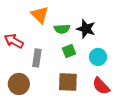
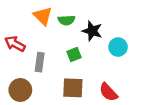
green semicircle: (62, 29) -> (66, 20), moved
cyan circle: (98, 57) -> (118, 47), moved

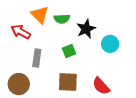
black star: (92, 31) -> (86, 29), turned 30
red arrow: (15, 44) -> (21, 32), moved

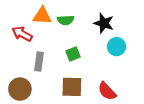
orange triangle: (40, 15) -> (42, 16), turned -42
black star: (86, 29) -> (104, 23), moved, turned -30

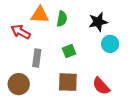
green semicircle: (66, 20) -> (62, 19), turned -77
black star: (104, 23) -> (98, 22), turned -30

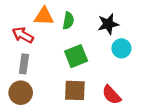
green square: (69, 51) -> (76, 56), size x1.5
gray rectangle: (37, 58) -> (24, 64), moved

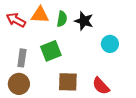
black star: (108, 24) -> (84, 21), moved, turned 30
red arrow: (23, 35) -> (16, 20), moved
green square: (76, 56) -> (51, 51), moved

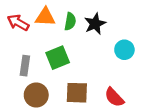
black star: (84, 21) -> (95, 24), turned 30
brown circle: (19, 84) -> (36, 95), moved

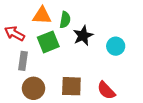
red arrow: (18, 23) -> (15, 33), moved
black star: (95, 24) -> (83, 36), moved
green square: (58, 58) -> (48, 42), moved

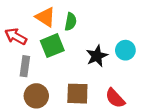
orange triangle: (42, 16) -> (45, 17), turned 30
black star: (83, 36) -> (97, 56), moved

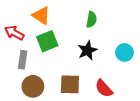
green semicircle: (71, 22) -> (92, 20), moved
cyan circle: (125, 50) -> (124, 52), moved

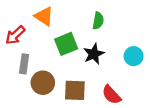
red arrow: (14, 33) -> (15, 35), turned -72
green square: (47, 41) -> (66, 44), moved
brown circle: (33, 86) -> (43, 83), moved

